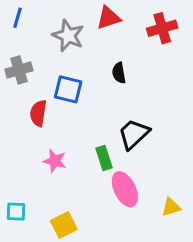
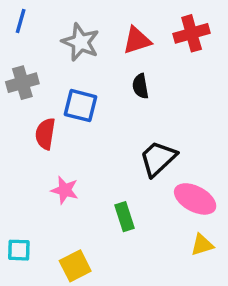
red triangle: (108, 18) -> (137, 40), moved
green rectangle: (104, 158) -> (125, 217), moved
pink ellipse: (125, 189) -> (195, 199), moved, turned -36

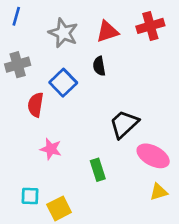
black semicircle: (140, 86) -> (99, 66), moved
blue square: (81, 106) -> (63, 83), turned 32
cyan square: (19, 250) -> (30, 196), moved

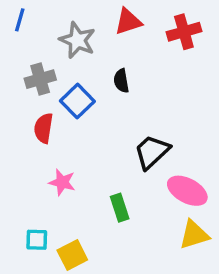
red triangle: (107, 32) -> (128, 22), moved
gray cross: (18, 65) -> (40, 79), moved
yellow triangle: (159, 192) -> (194, 235), size x1.4

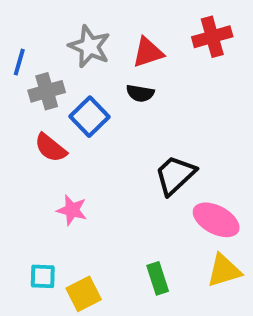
blue line: (20, 20) -> (19, 62), moved
red triangle: (128, 22) -> (148, 52), moved
black semicircle: (121, 81) -> (140, 93), turned -70
red semicircle: (44, 128) -> (51, 148), turned -60
green rectangle: (120, 208) -> (158, 278), moved

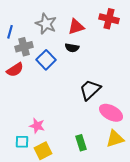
red cross: (212, 37) -> (109, 19), turned 30
red semicircle: (51, 148) -> (15, 70), moved, turned -72
pink star: (72, 210) -> (37, 126), moved

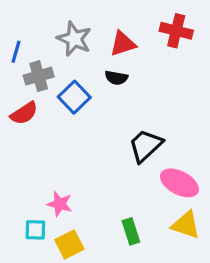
yellow triangle: (115, 139) -> (186, 225), turned 36

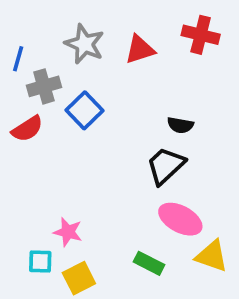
black semicircle: (116, 78) -> (180, 125), moved
pink ellipse: (179, 183) -> (180, 219), moved
green rectangle: (131, 231) -> (149, 263), turned -45

